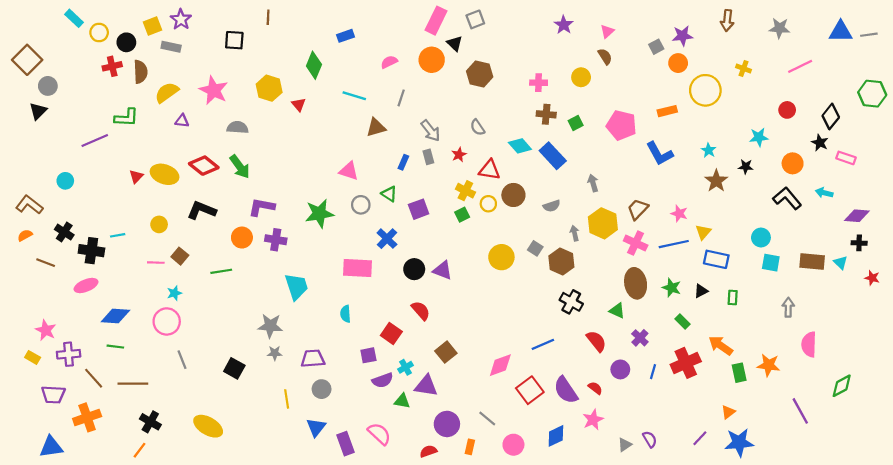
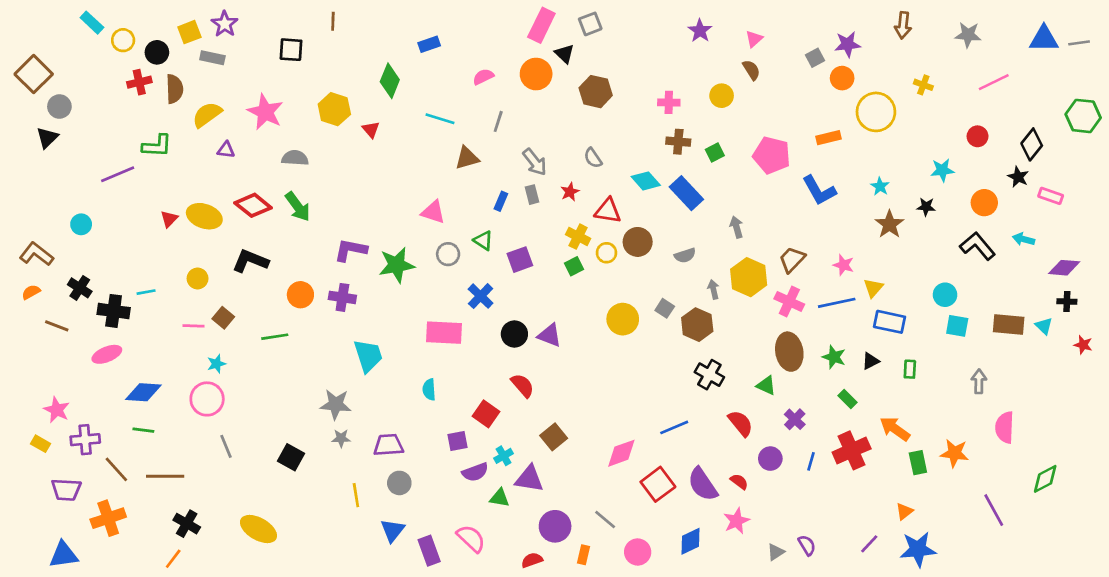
purple L-shape: (262, 207) -> (351, 250), moved

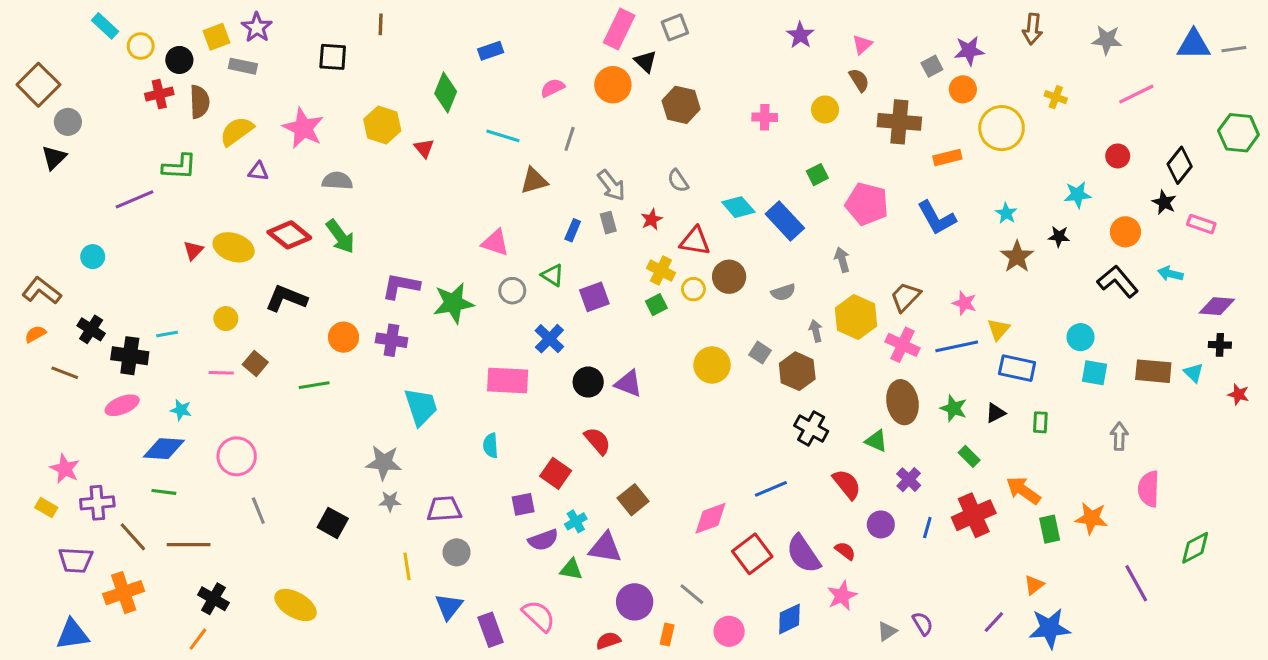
brown cross: (678, 142) -> (899, 122), moved, size x1.5
pink pentagon: (772, 155) -> (867, 204), moved
cyan star: (217, 364) -> (181, 410), moved, turned 30

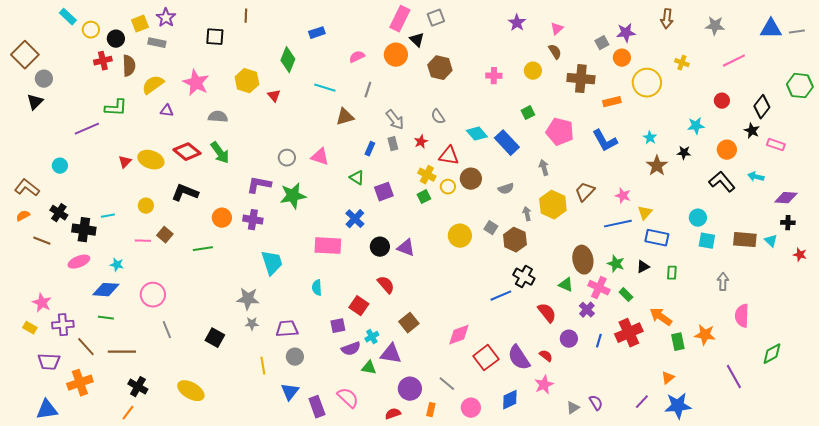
gray circle: (512, 291) -> (287, 158), moved
pink cross: (902, 345) -> (599, 288), moved
blue line: (771, 489) -> (501, 296), moved

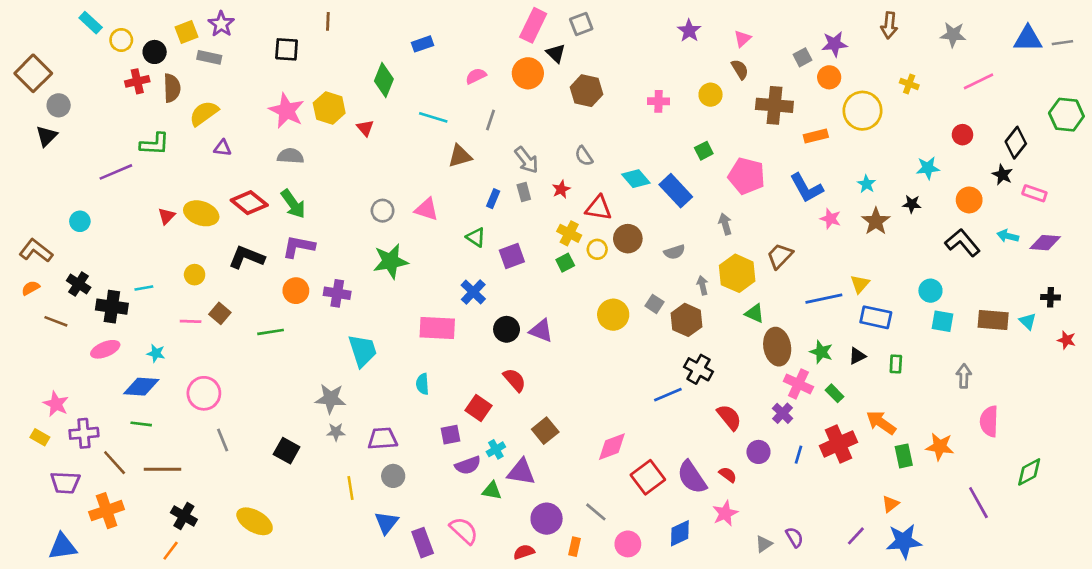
pink star: (196, 83) -> (287, 111), moved
purple L-shape: (259, 185) -> (299, 247), moved
pink star: (623, 196) -> (830, 219), moved
purple diamond: (786, 198) -> (1045, 243), moved
green triangle: (566, 285) -> (754, 313), moved

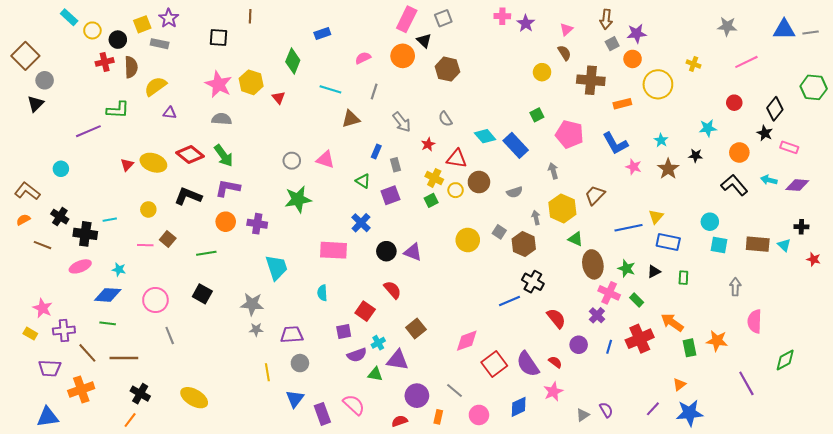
brown arrow: (889, 25) -> (606, 19), moved
pink cross: (659, 101) -> (502, 16), moved
gray rectangle: (524, 192) -> (396, 165), moved
black square: (287, 451) -> (202, 294), moved

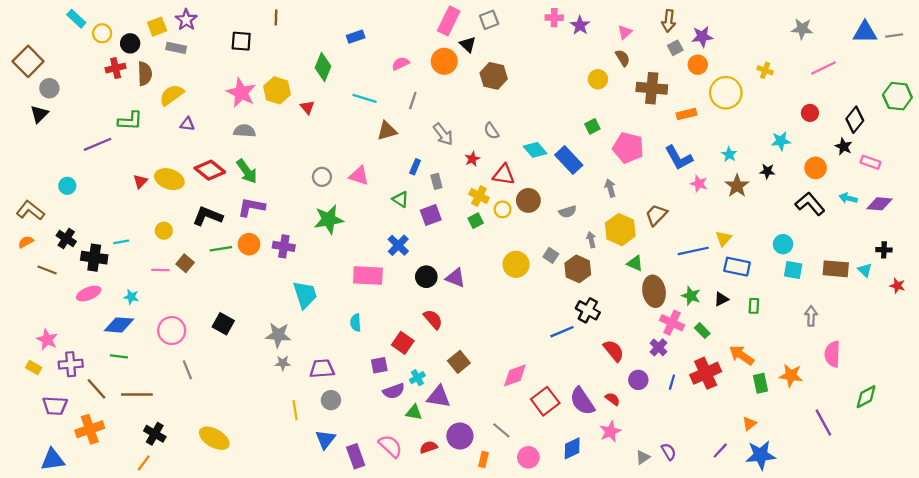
green line: (206, 253) -> (221, 249), moved
red semicircle: (400, 421) -> (429, 447), moved

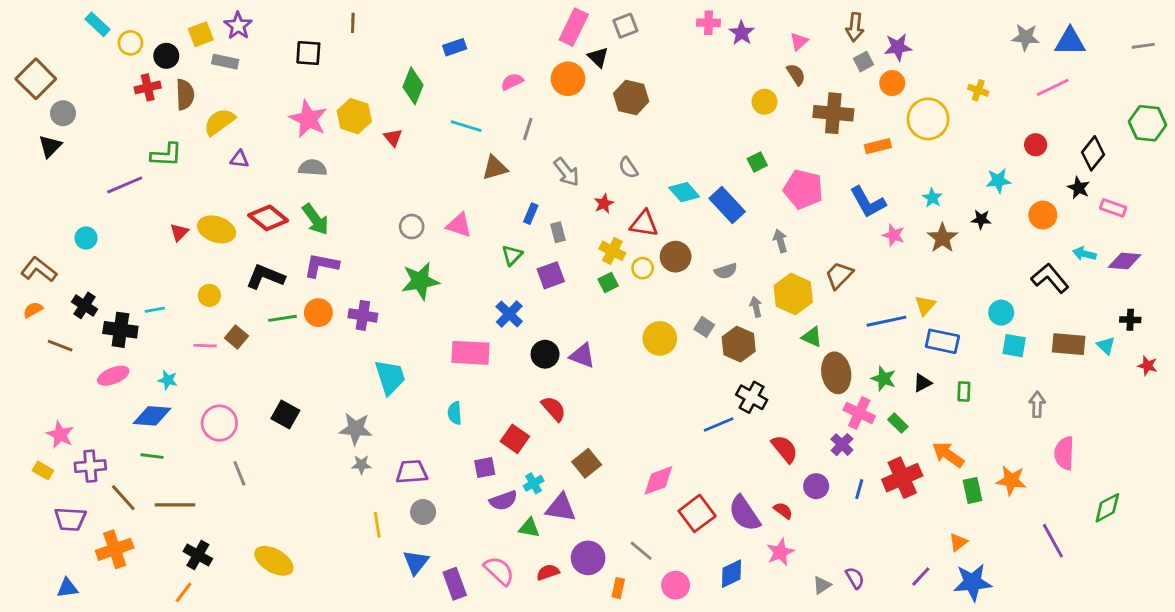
blue triangle: (865, 32) -> (1070, 41), moved
green triangle: (400, 199) -> (512, 255), turned 42
black L-shape: (810, 204) -> (1050, 278), moved
blue triangle: (53, 460) -> (67, 588), size x0.7

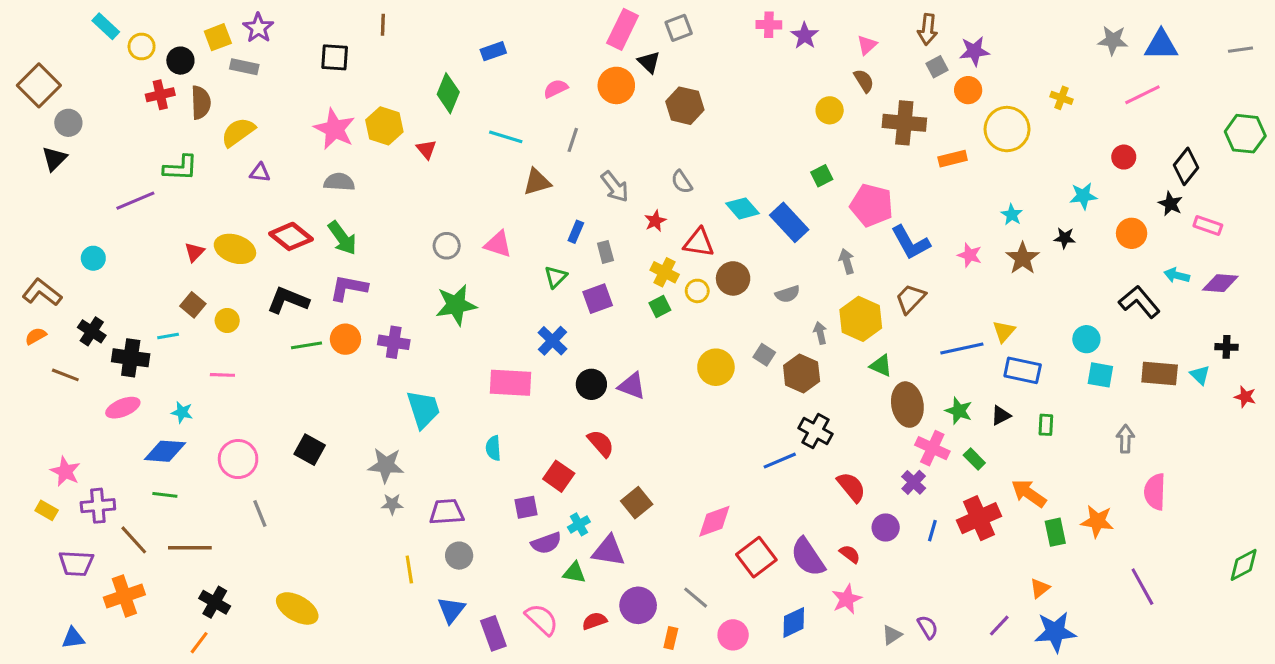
blue L-shape: (868, 202) -> (911, 243), moved
brown square: (237, 337) -> (193, 305), moved
green diamond: (1107, 508) -> (1244, 565), moved

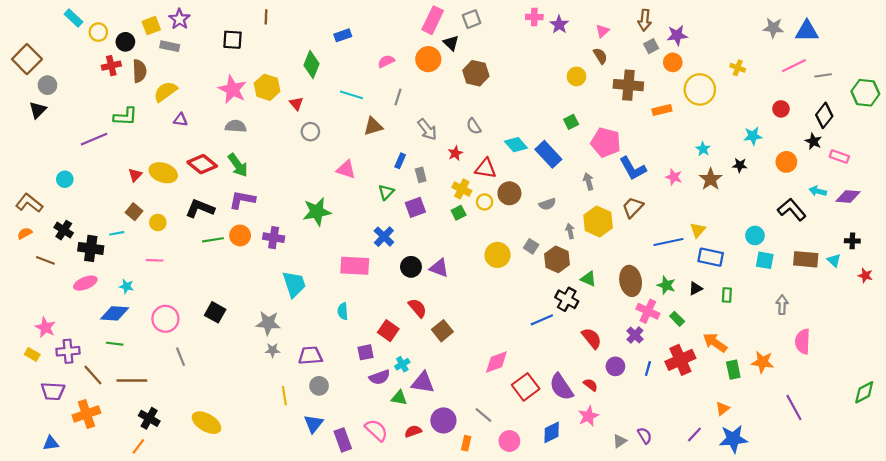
gray line: (1241, 50) -> (823, 75), moved
gray circle: (447, 246) -> (310, 132), moved
green triangle: (881, 366) -> (588, 279), moved
brown square: (637, 503) -> (442, 331), moved

